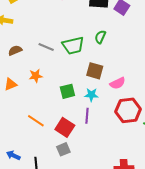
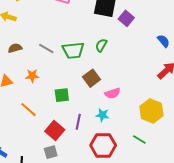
brown square: (95, 71) -> (92, 78), turned 30
cyan star: (91, 95) -> (102, 115), moved
red hexagon: (128, 110) -> (103, 145), moved
orange line: (36, 121) -> (28, 110), moved

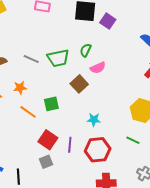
pink semicircle: (113, 93) -> (98, 68), moved
orange line: (28, 110) -> (28, 112), moved
purple line: (78, 122) -> (70, 145), moved

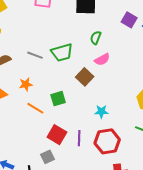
purple square: (108, 21) -> (129, 20), moved
green semicircle: (86, 50) -> (96, 38), moved
gray square: (46, 162) -> (48, 157), moved

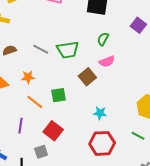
purple line: (79, 138) -> (20, 126), moved

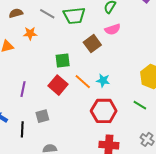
orange star: (28, 77) -> (30, 33), moved
orange line: (35, 102) -> (83, 82), moved
red square: (53, 131) -> (58, 85), moved

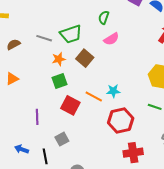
orange star: (30, 33) -> (59, 59), moved
brown square: (92, 44) -> (85, 58), moved
green square: (63, 60) -> (59, 81), moved

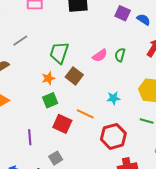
green semicircle: (104, 17) -> (120, 55), moved
green trapezoid: (71, 34) -> (59, 53), turned 130
gray line: (44, 38) -> (20, 41), moved, turned -49
cyan star: (113, 91) -> (113, 98), moved

